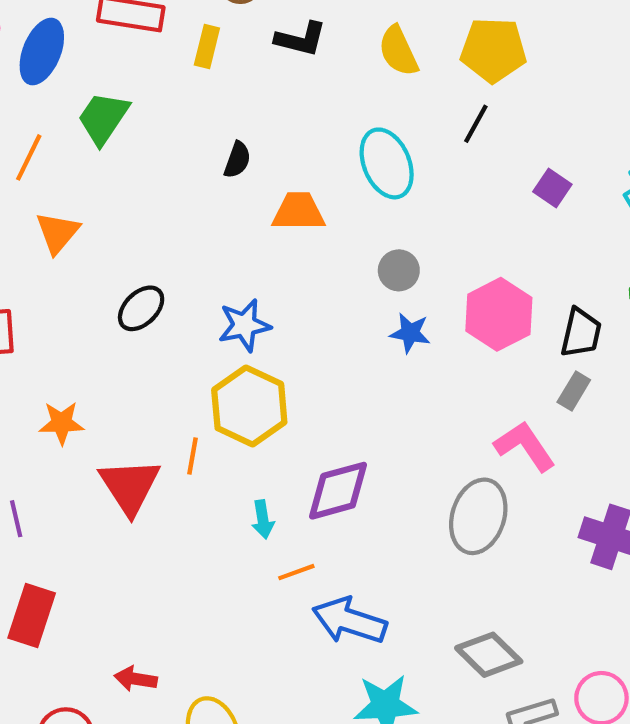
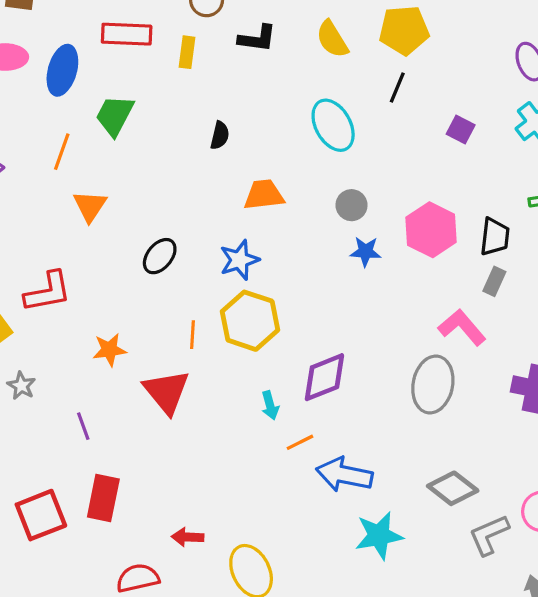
orange trapezoid: (298, 212) -> (264, 195), moved
orange line: (193, 456) -> (192, 335), moved

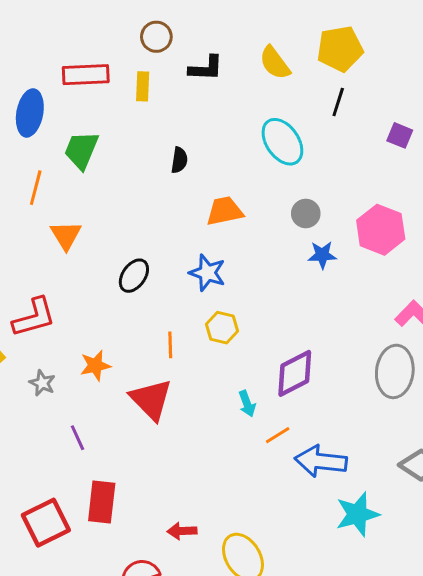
blue star: (239, 260) -> (207, 273), turned -30
yellow hexagon: (250, 321) -> (222, 328), size x0.6
gray star: (21, 386) -> (42, 383), moved

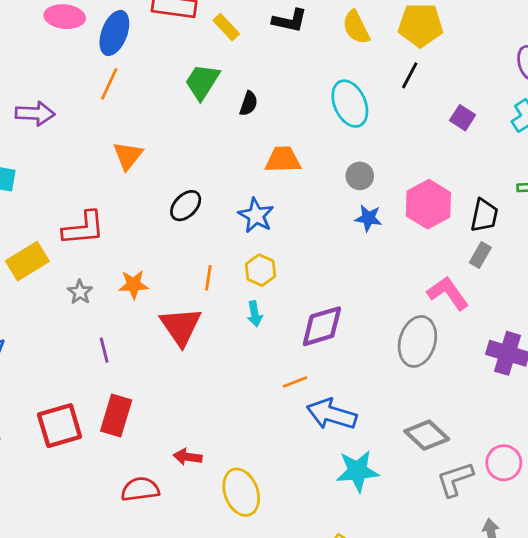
yellow rectangle: (143, 86) -> (226, 27), turned -56
green trapezoid: (81, 150) -> (202, 82), moved
orange line: (36, 188) -> (109, 84), moved
cyan arrow: (247, 404) -> (255, 314), moved

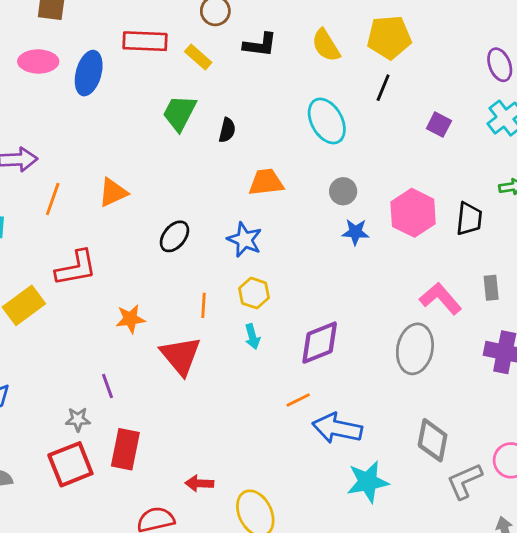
orange line: (109, 84) -> (53, 199), moved
orange triangle: (128, 156) -> (113, 192), turned 32
gray rectangle: (480, 255) -> (491, 288), moved, turned -30
gray star: (80, 292) -> (78, 419), moved, turned -30
gray diamond: (427, 435) -> (433, 440), turned 63

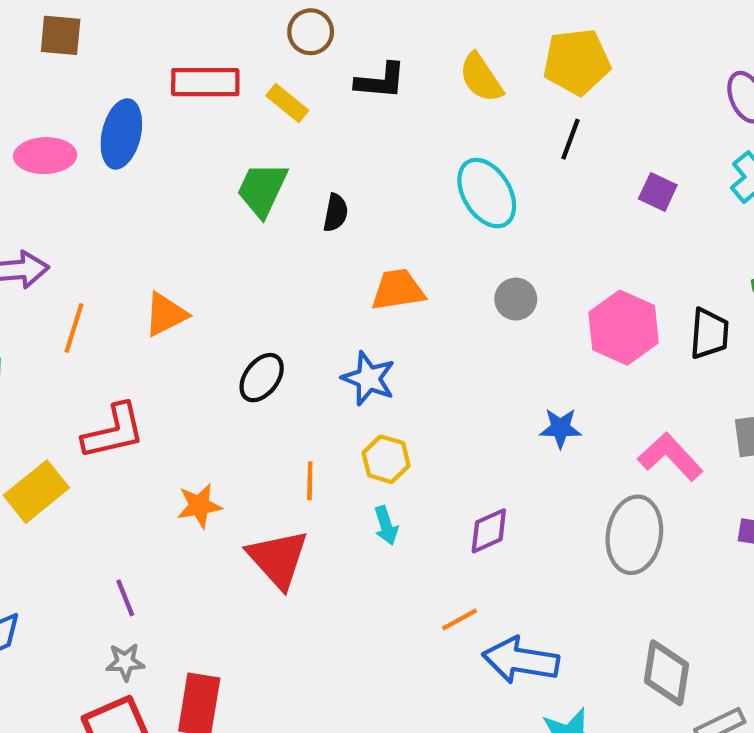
pink ellipse: (38, 61) -> (45, 156), moved
blue star: (355, 232) -> (560, 428), moved
purple diamond: (320, 343) -> (489, 531), size x0.7
purple line: (107, 386) -> (125, 598), moved

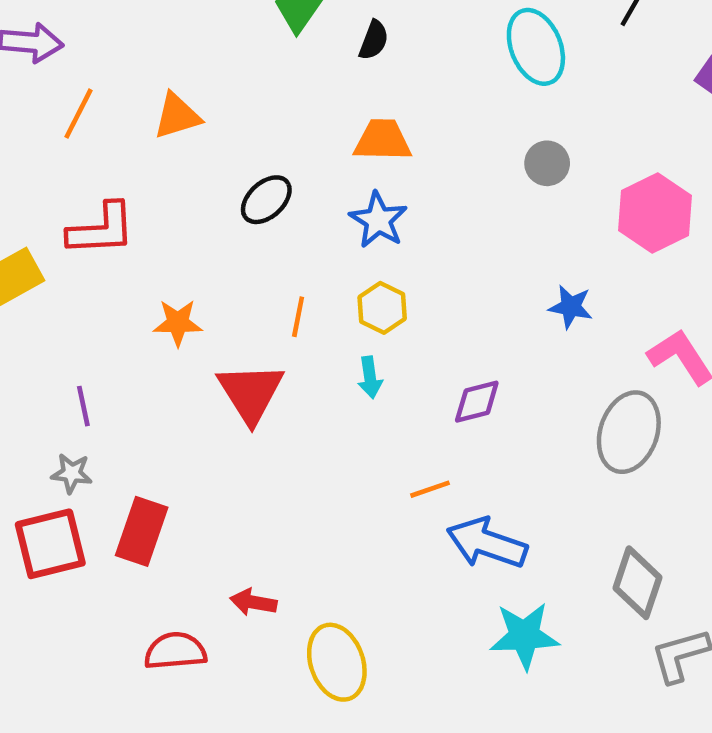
orange trapezoid: (398, 290) -> (383, 140), moved

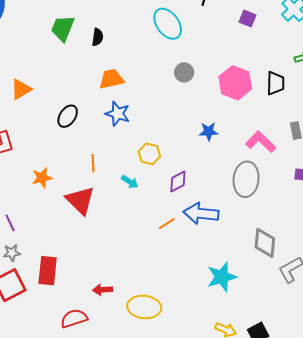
yellow hexagon: (382, 308) -> (149, 154), moved
cyan arrow: (370, 377) -> (130, 182), turned -36
blue arrow: (487, 543) -> (201, 213), moved
yellow ellipse: (337, 662) -> (144, 307), turned -52

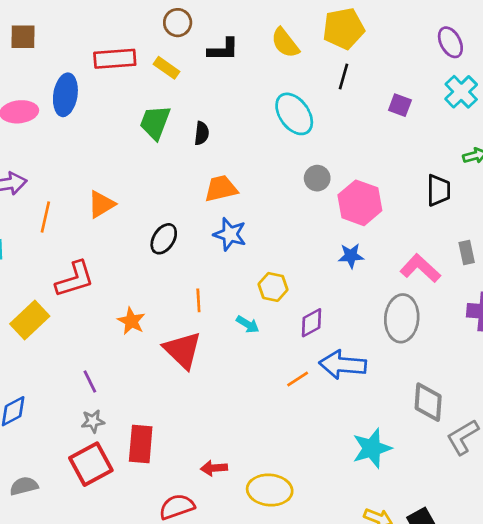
pink hexagon: (235, 83) -> (360, 203), moved
orange star: (42, 178) -> (131, 321), turned -30

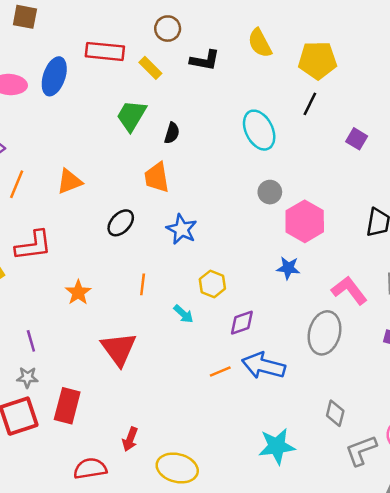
yellow semicircle: (285, 43) -> (260, 43), moved
orange trapezoid: (221, 189) -> (157, 177), moved, turned -96
red triangle: (182, 350) -> (119, 349), moved
gray diamond: (428, 402) -> (335, 413), size x0.7
red arrow: (214, 468) -> (130, 439), turned -75

